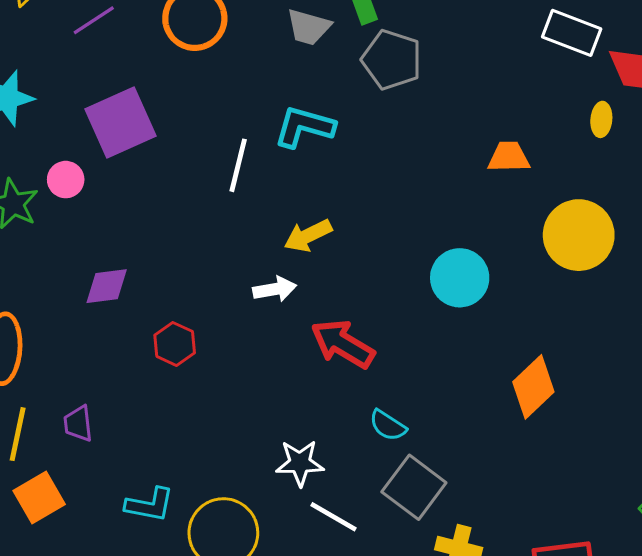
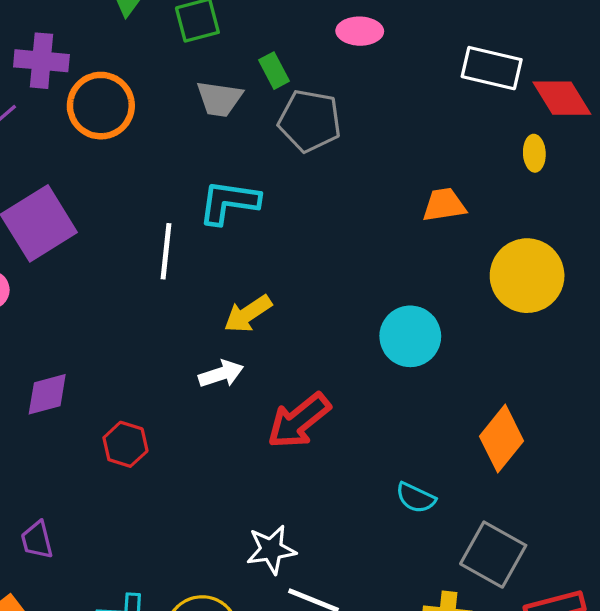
red arrow: (343, 344) -> (299, 421), turned -62
cyan semicircle: (388, 425) -> (416, 498), moved
gray square: (414, 487) -> (493, 555), moved

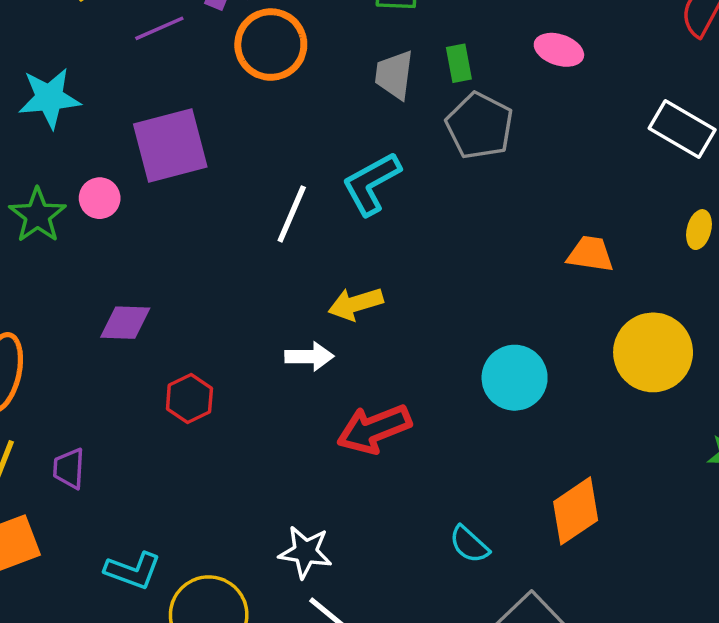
gray trapezoid: (219, 99) -> (394, 75), turned 72
cyan L-shape: (229, 202) -> (371, 184), turned -54

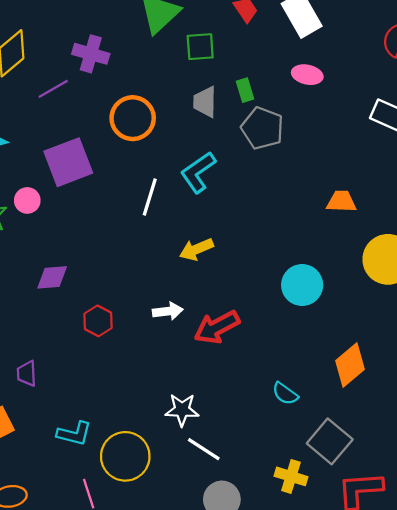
orange circle: (271, 45) -> (133, 118), moved
white arrow: (309, 357) -> (168, 311), moved

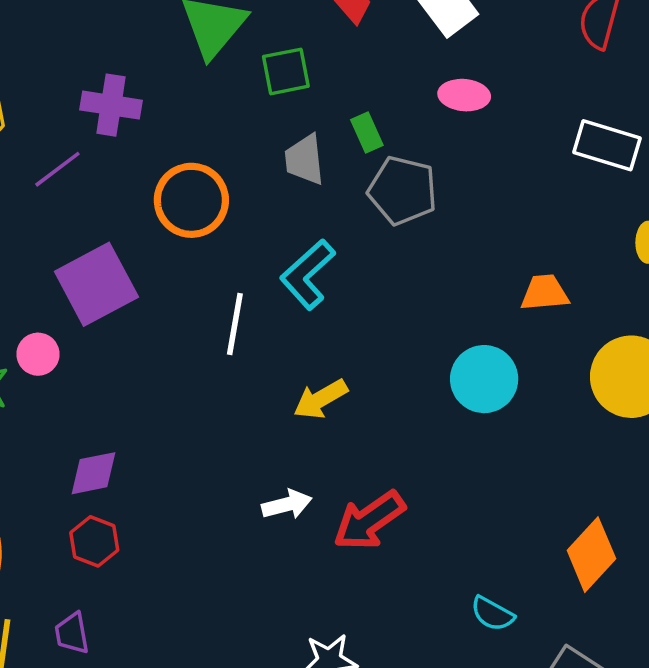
cyan circle: (302, 285) -> (484, 379), moved
red hexagon: (98, 321) -> (94, 541), moved

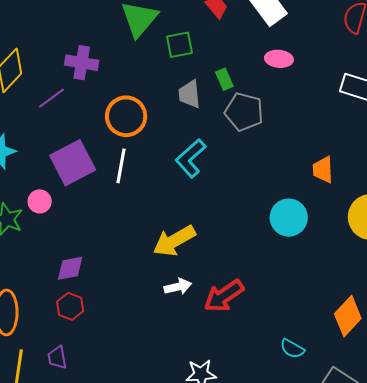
orange trapezoid: (545, 293) -> (323, 170), turned -88
white line: (235, 324) -> (121, 166), moved
yellow arrow: (321, 399) -> (174, 241), moved, size x1.4

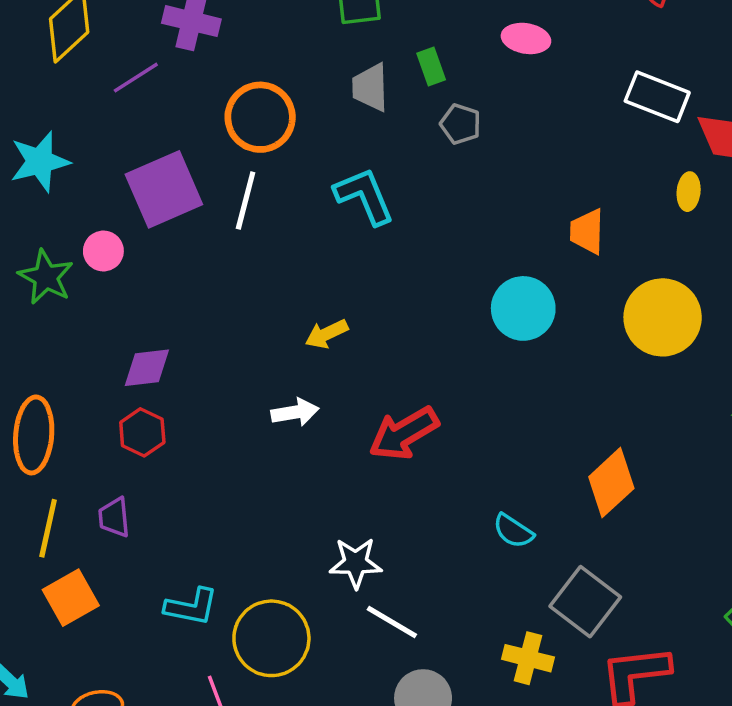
gray pentagon: (244, 112) -> (461, 124), size x0.6
cyan L-shape: (191, 158) -> (364, 196), turned 105
yellow arrow: (174, 241) -> (327, 334), size x0.6
white arrow: (178, 287) -> (295, 412), moved

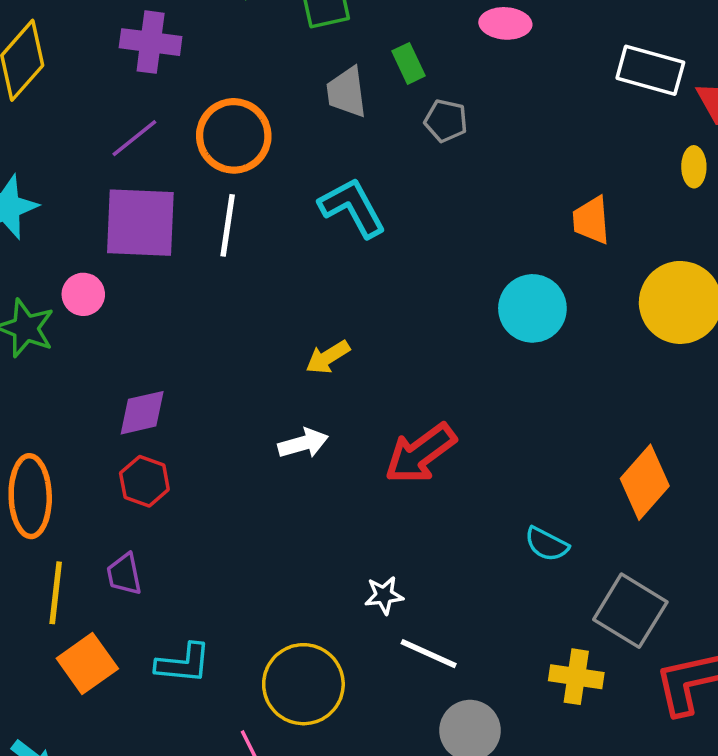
purple line: (136, 78) -> (134, 138), moved
purple square: (164, 189) -> (140, 223), turned 32
white star: (356, 563) -> (384, 595), size x0.7
cyan L-shape: (191, 607) -> (183, 663), moved

